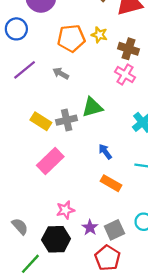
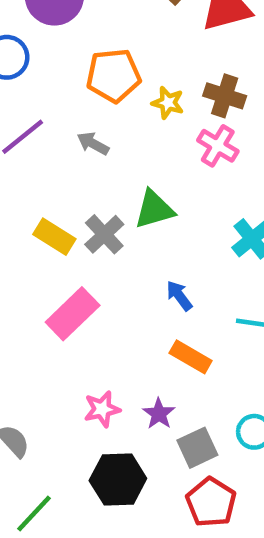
yellow star: (99, 35) -> (168, 103), moved
gray cross: (67, 120) -> (104, 234), turned -30
purple star: (90, 228) -> (159, 414), moved
black hexagon: (56, 239) -> (118, 479), moved
red pentagon: (107, 258) -> (211, 502), moved

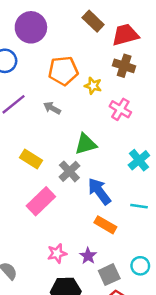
brown cross: (225, 96) -> (124, 66), moved
gray cross: (104, 234) -> (69, 171), moved
blue arrow: (179, 296) -> (99, 191), size x1.6

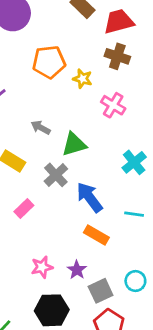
gray arrow: (52, 108) -> (41, 128), moved
pink rectangle: (41, 201) -> (24, 208), size x0.6

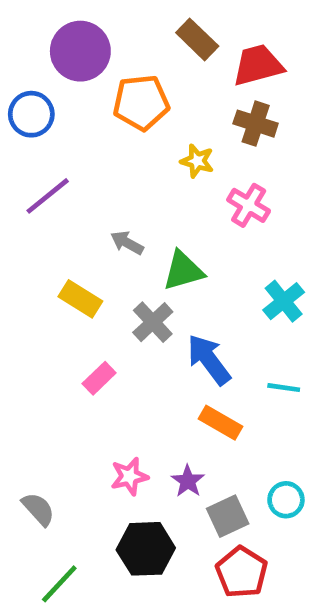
orange pentagon: (49, 62) -> (141, 103), moved

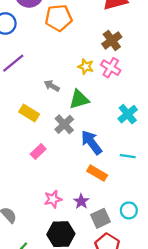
brown cross: (256, 124) -> (112, 40), moved, turned 36
yellow star: (197, 161) -> (86, 67), moved

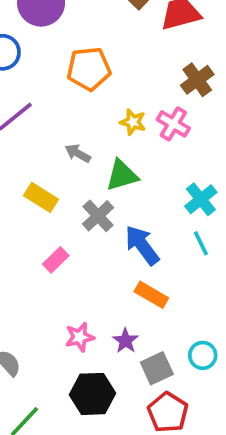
orange pentagon: (59, 18) -> (89, 69), moved
brown cross: (112, 40) -> (197, 80), moved
cyan line: (128, 156) -> (201, 243), moved, turned 56

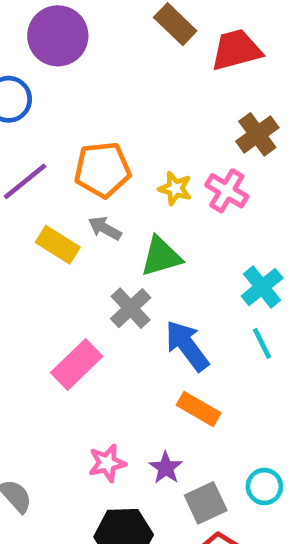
orange pentagon: (89, 69) -> (102, 170), moved
yellow rectangle: (41, 197) -> (58, 245), moved
pink rectangle: (56, 260) -> (77, 364), size x1.5

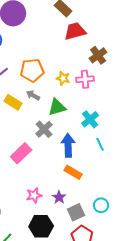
red trapezoid: (236, 50) -> (75, 31), moved
pink cross: (227, 191) -> (85, 79), turned -36
cyan cross: (262, 287) -> (90, 119), moved
blue arrow: (187, 346) -> (68, 145), turned 35

